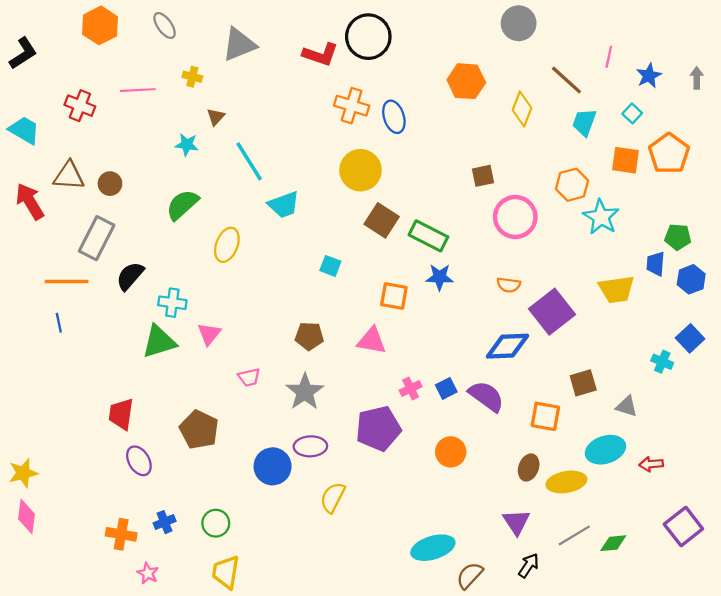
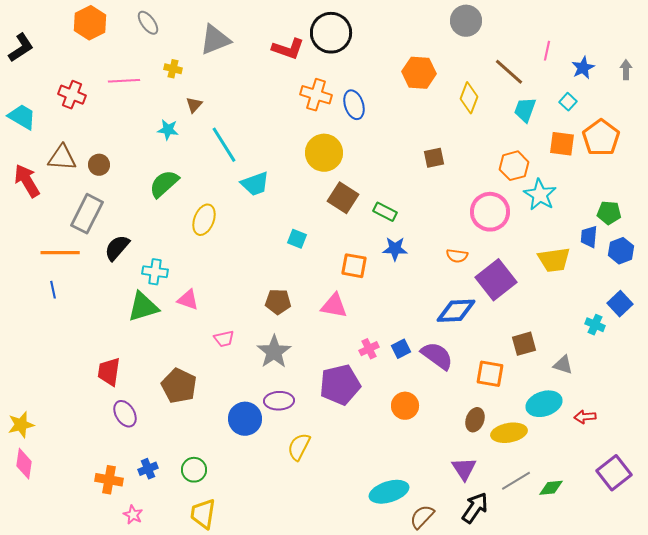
pink circle: (515, 217) -> (490, 212), moved
green rectangle: (428, 236) -> (385, 212), size x0.7
pink triangle: (209, 334) -> (188, 300), turned -50
black arrow: (529, 565) -> (475, 508), size x1.4

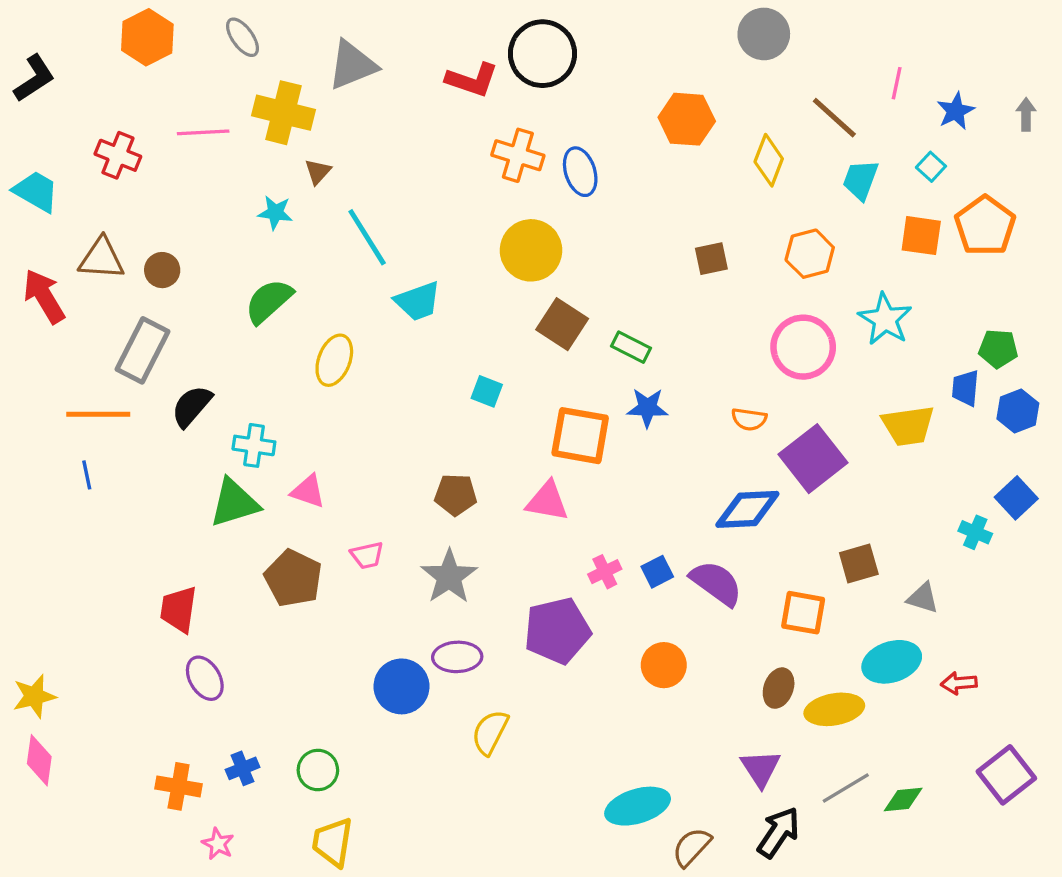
yellow cross: (173, 69) -> (283, 113), size x2.0
orange hexagon: (514, 166) -> (810, 254), moved
orange square: (354, 266) -> (580, 436), size x1.4
brown pentagon: (179, 386) -> (293, 578), moved

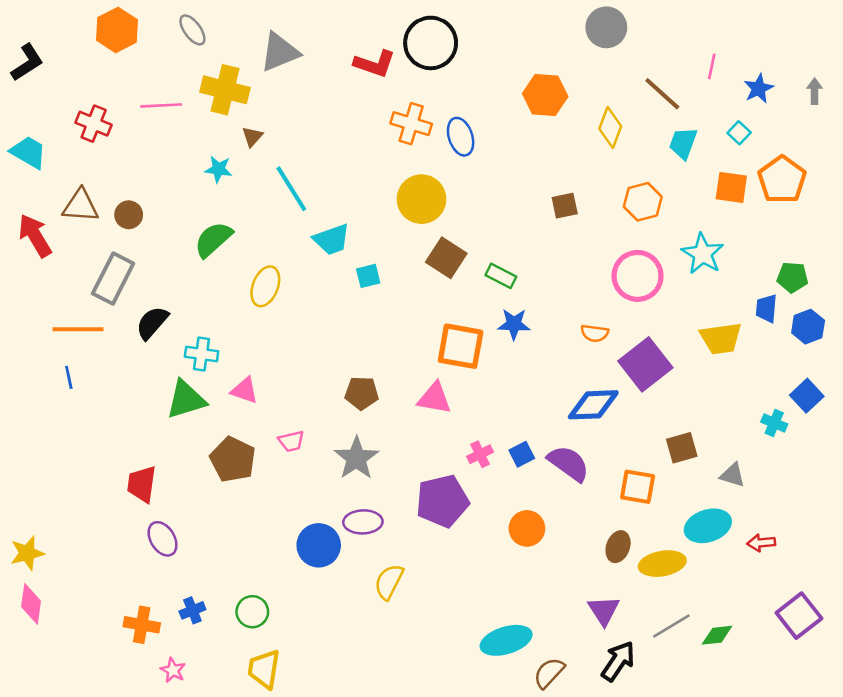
cyan square: (487, 391) -> (368, 276), moved, turned -35

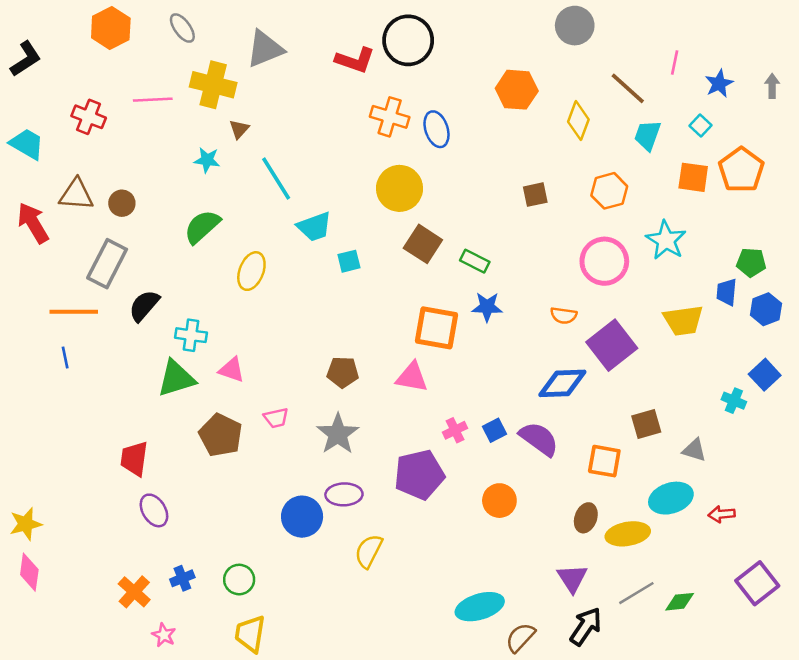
orange cross: (142, 625) -> (134, 592), turned 32

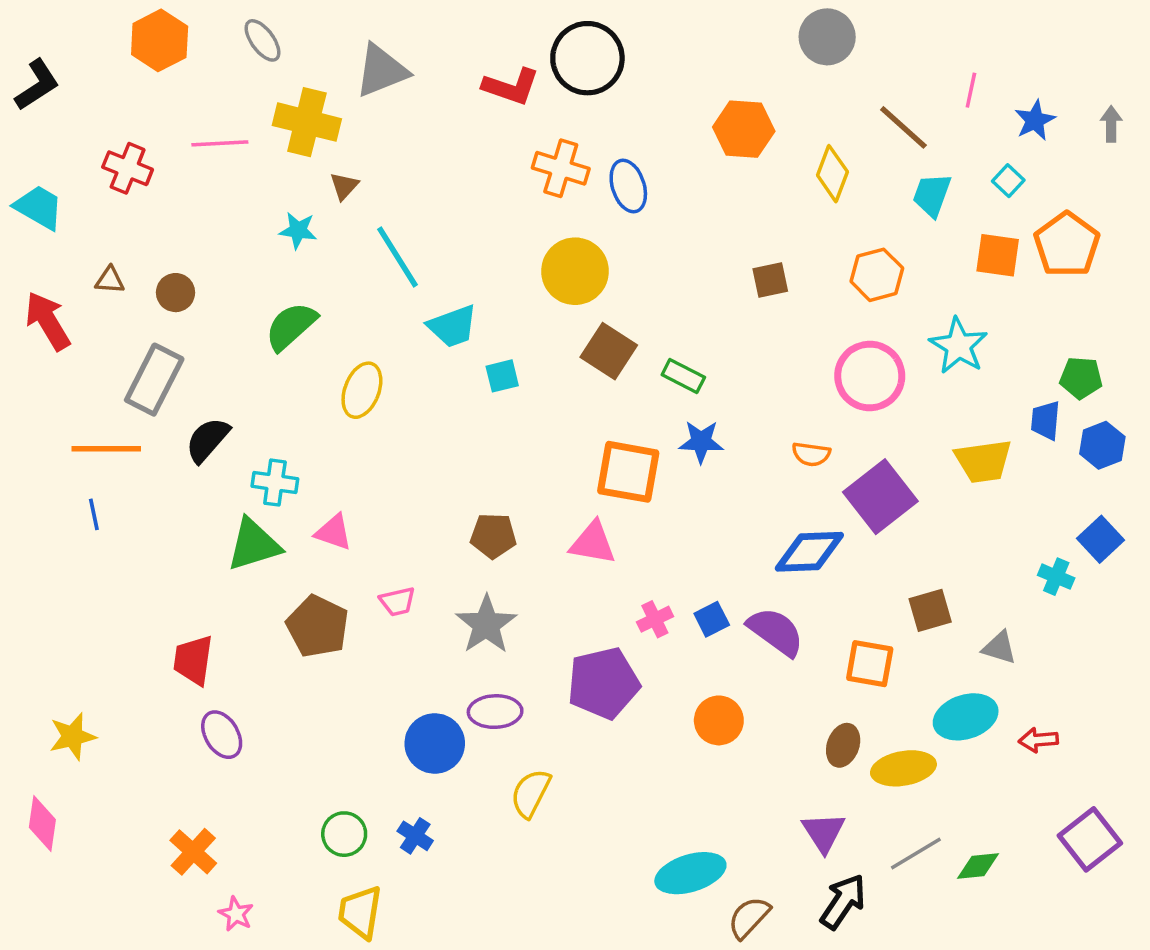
brown triangle: (76, 195) -> (110, 280), size x0.6
yellow star: (26, 524) -> (73, 736), moved
blue cross: (182, 578) -> (415, 836), moved, turned -35

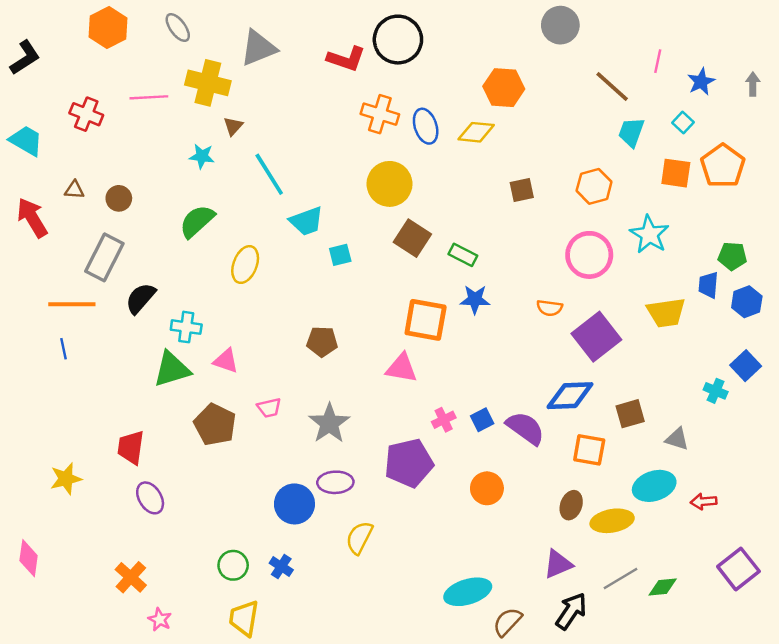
yellow diamond: (832, 174) -> (476, 132), moved, turned 75
brown pentagon: (493, 536) -> (322, 342), moved
blue diamond: (809, 552) -> (570, 396), moved
yellow star: (73, 736) -> (66, 479), moved
purple triangle: (824, 832) -> (558, 564), turned 40

